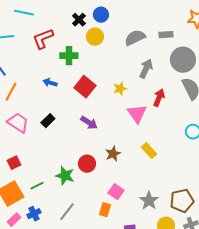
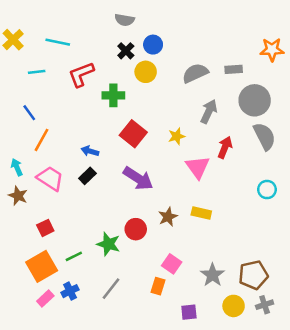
blue arrow: (50, 83) -> (90, 151), moved
purple arrow: (89, 123) -> (138, 178), size x1.4
yellow rectangle: (149, 151) -> (201, 213), moved, turned -35

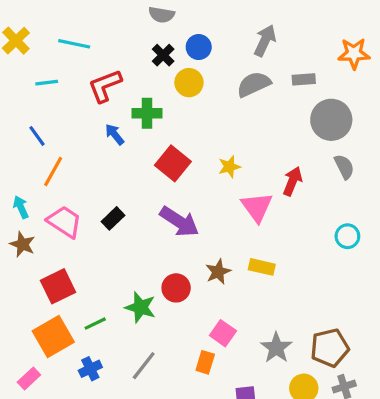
gray arrow: (209, 111) -> (265, 41), moved
gray semicircle: (265, 136) -> (344, 167), size x0.7
blue arrow: (90, 151) -> (115, 134), moved, turned 35
red square: (45, 228) -> (58, 286), size x1.5
pink rectangle: (45, 299) -> (29, 378), moved

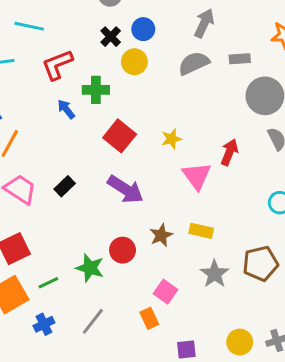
gray star: (276, 348) -> (214, 274), moved
brown pentagon: (330, 348) -> (260, 263), moved
orange rectangle: (205, 362) -> (149, 318), turned -42

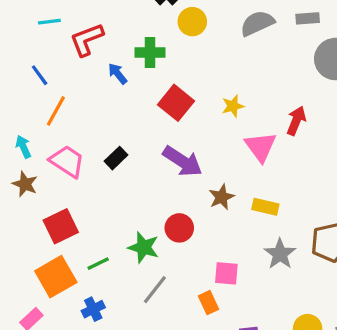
red L-shape: (57, 65) -> (87, 40), moved
brown star: (161, 235) -> (222, 197), moved
pink square: (166, 292) -> (226, 273), turned -30
gray line: (93, 321) -> (155, 290), moved

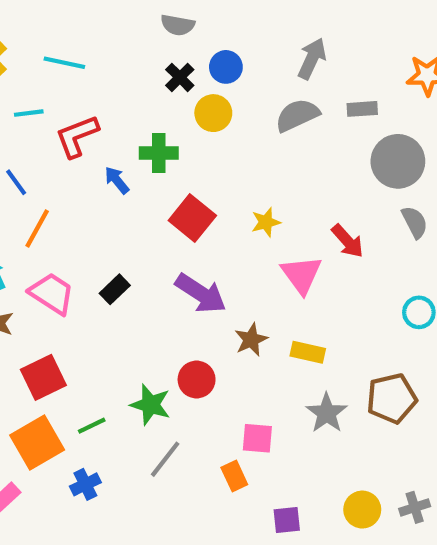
red arrow: (296, 121) -> (348, 241), turned 116

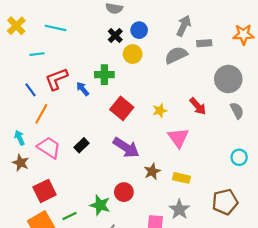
gray rectangle: (362, 109) -> (204, 43), moved
red L-shape: (77, 136) -> (57, 79), moved
red arrow: (348, 241) -> (198, 106), moved
gray star: (327, 413) -> (179, 209), moved

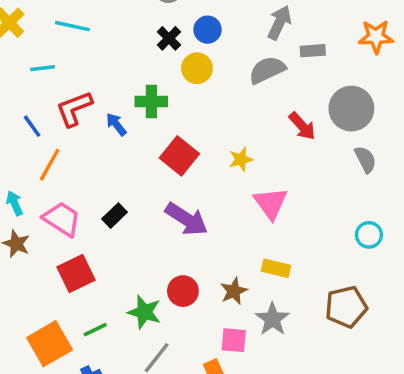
red arrow: (198, 106) -> (302, 126), moved
brown star: (152, 171) -> (234, 291), moved
red square: (45, 191) -> (76, 273), moved

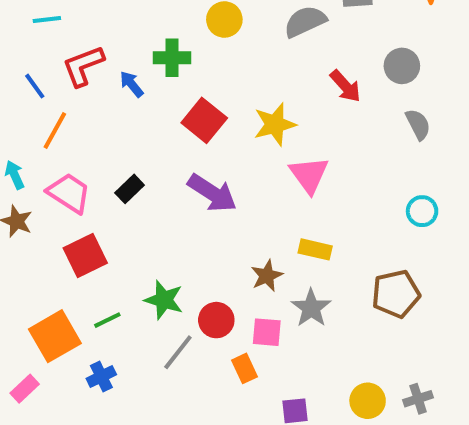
gray circle: (351, 109) -> (402, 66), size x0.7
yellow star: (241, 159) -> (275, 124), size x1.5
red circle: (183, 291) -> (216, 320), moved

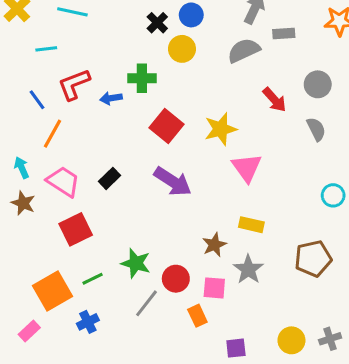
blue arrow: (132, 84) -> (111, 98), turned -60
gray semicircle: (418, 124) -> (316, 129), moved

